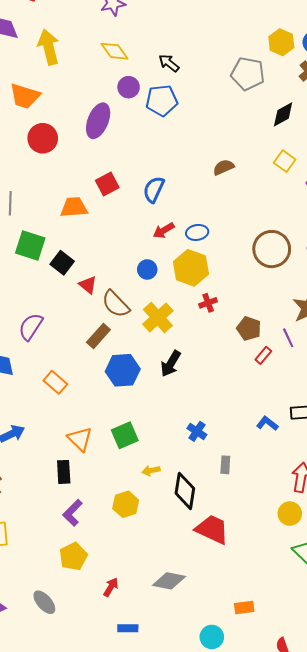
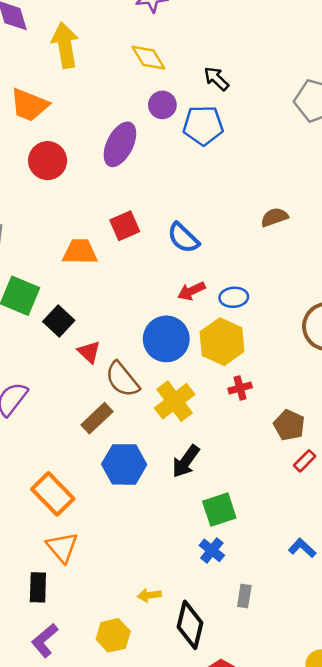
blue semicircle: (154, 189) -> (183, 238), turned -76
blue circle: (147, 269) -> (166, 339), size x1.8
orange rectangle: (55, 382) -> (53, 494), moved, size x1.4
green square: (125, 435) -> (219, 510), moved

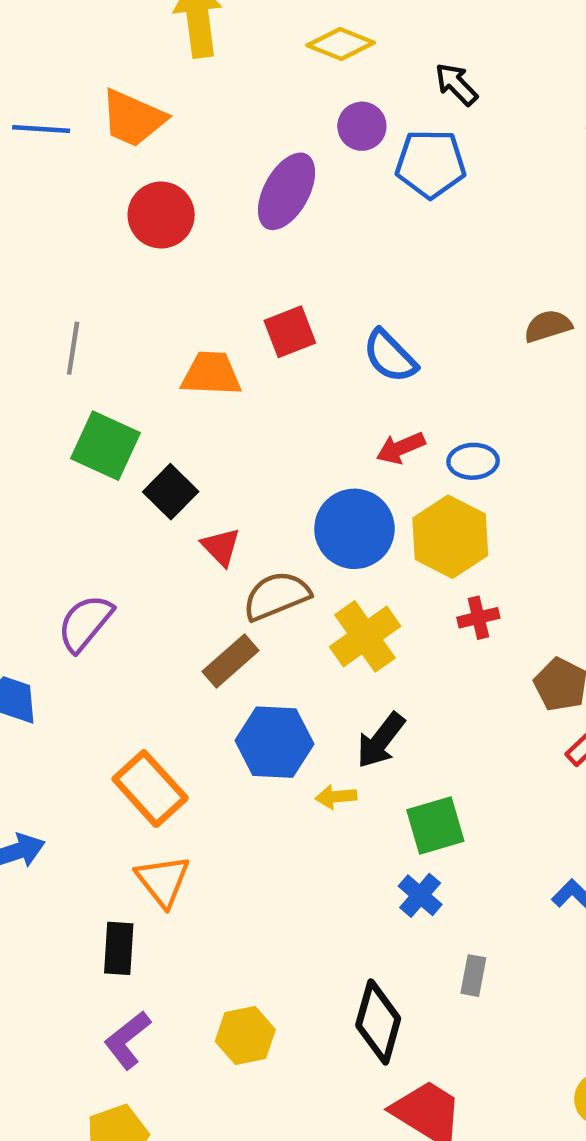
yellow diamond: (148, 58) -> (341, 44), turned -39
brown semicircle: (122, 379) -> (277, 596), turned 105
yellow arrow: (149, 595) -> (336, 797), moved

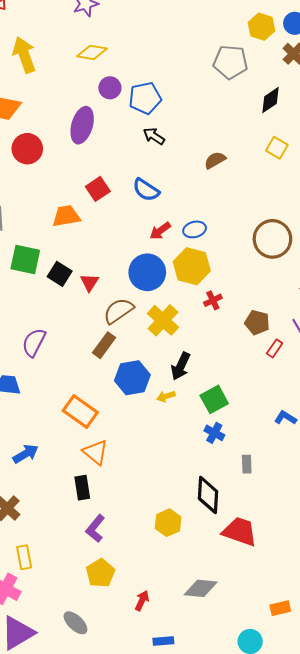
black arrow: (456, 84) -> (154, 136), moved
red triangle: (221, 547) -> (89, 282), moved, turned 30
yellow hexagon: (245, 1035) -> (168, 523), moved

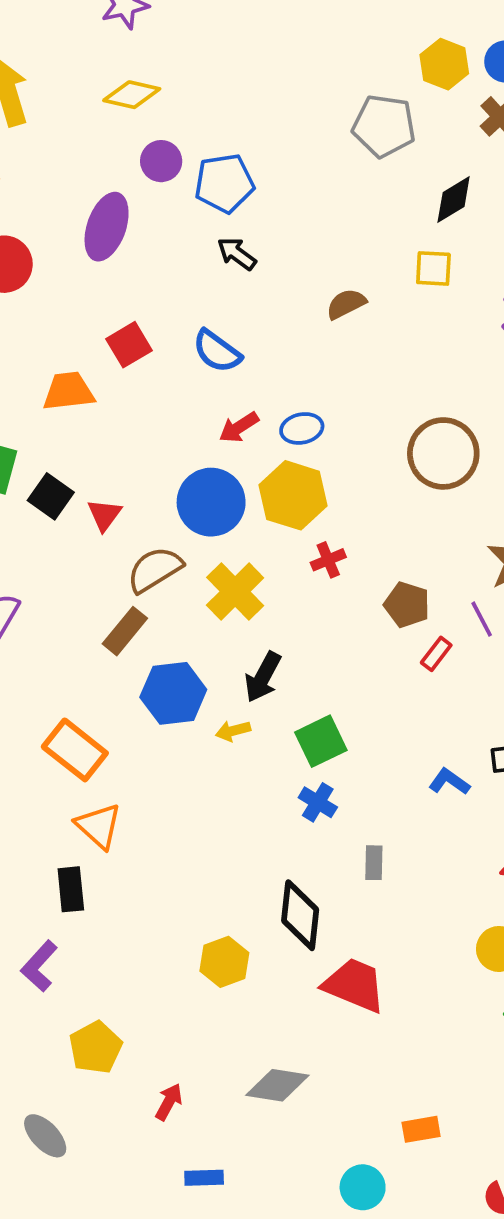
yellow square: (277, 148) -> (433, 268), moved, turned -30
purple L-shape: (95, 529) -> (39, 966), moved

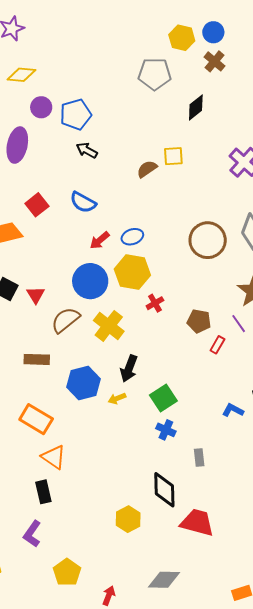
yellow square: (433, 268) -> (173, 156), moved
brown rectangle: (125, 631) -> (37, 359), moved, turned 60

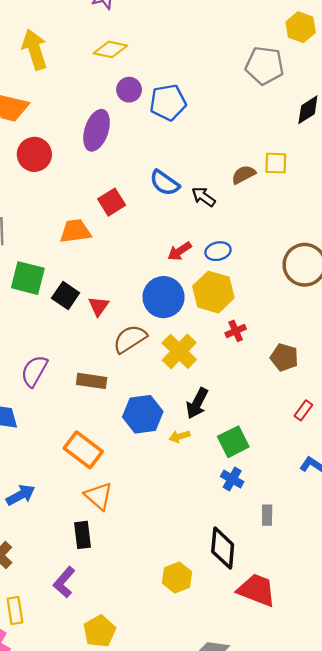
black arrow: (87, 150) -> (203, 197), moved
blue semicircle: (83, 202) -> (165, 183), moved
red rectangle: (217, 345) -> (303, 410), moved

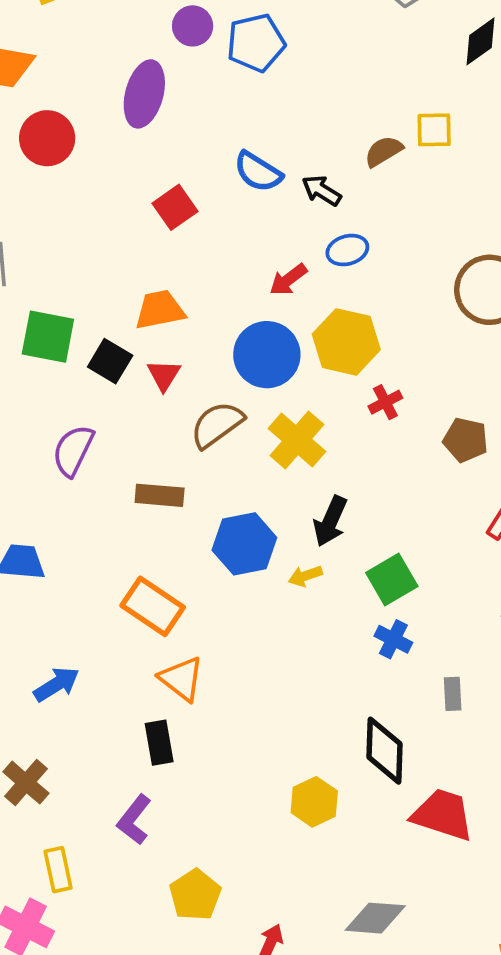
orange trapezoid: (75, 231) -> (160, 310), moved
blue ellipse: (218, 251) -> (347, 250), moved
purple semicircle: (34, 371) -> (73, 451), moved

